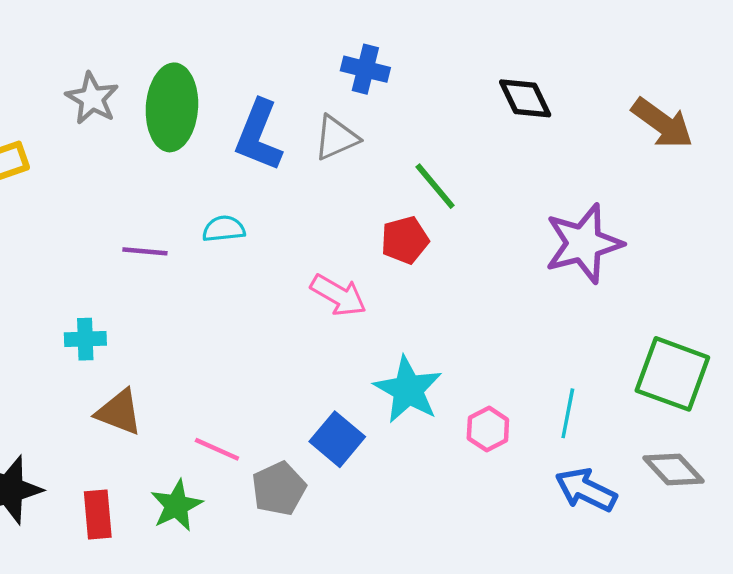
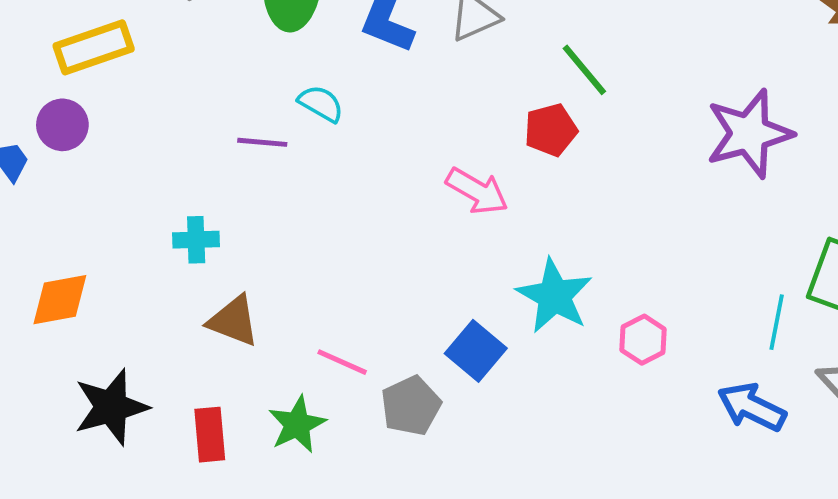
cyan semicircle: (224, 229) -> (321, 104), moved, turned 36
cyan line: (568, 413) -> (777, 322), moved

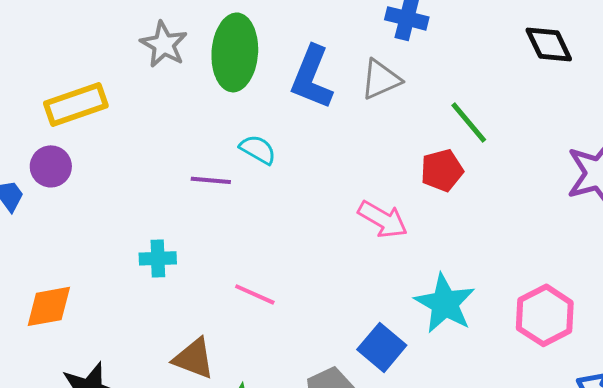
brown triangle: (233, 321) -> (194, 358), moved
pink hexagon: (643, 340) -> (545, 315), moved, size x1.5
pink line: (342, 362) -> (255, 294), moved

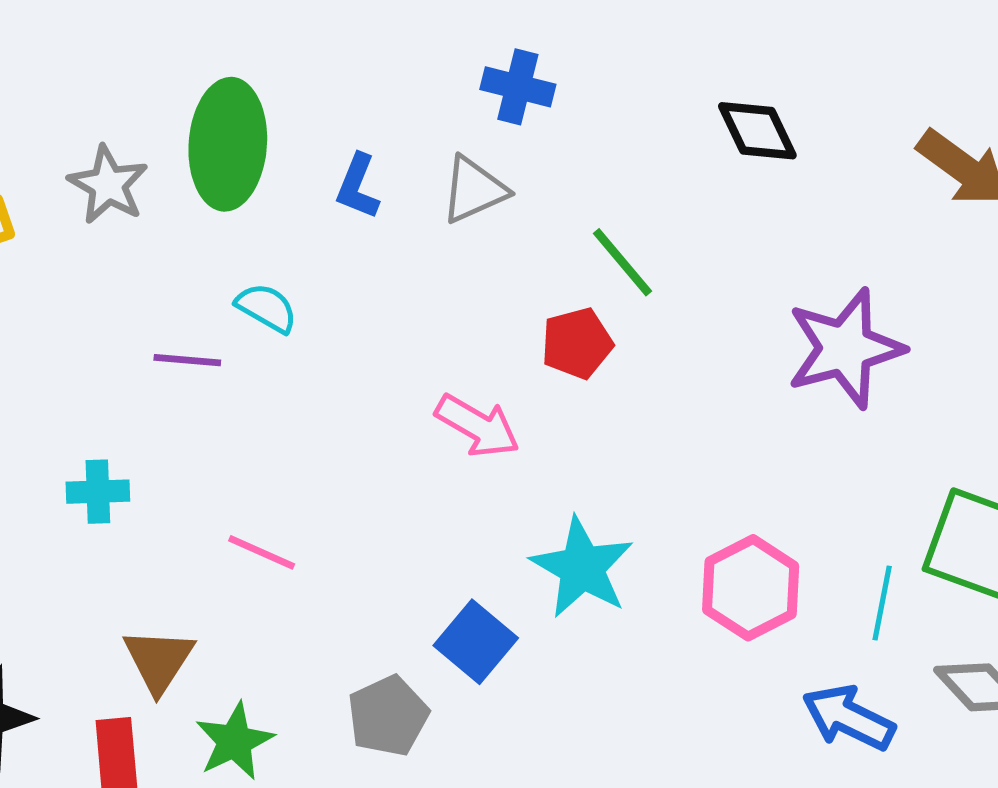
gray star: (164, 44) -> (108, 185), moved
blue L-shape: (312, 77) -> (358, 186), size x0.6
brown triangle: (194, 358) -> (159, 660), turned 42

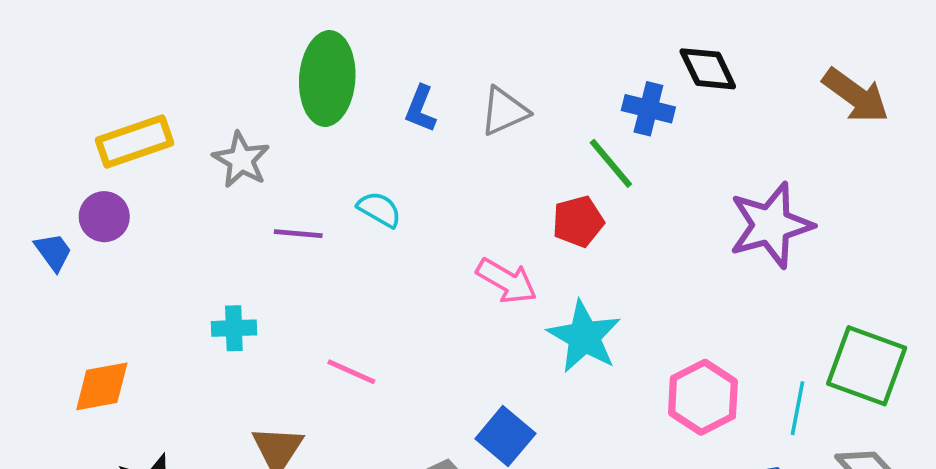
blue cross: (518, 87) -> (648, 109), moved
gray star: (108, 185) -> (241, 160), moved
cyan semicircle: (267, 308) -> (379, 209), moved
cyan star: (582, 568) -> (584, 337), moved

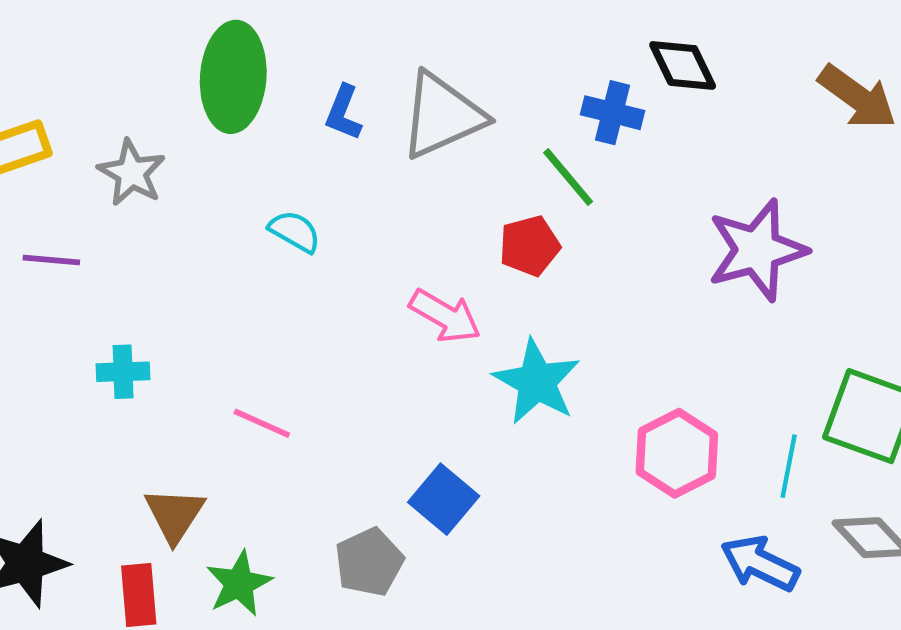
gray triangle: (504, 111) -> (442, 116), size x1.5
purple line: (298, 234) -> (51, 260), moved

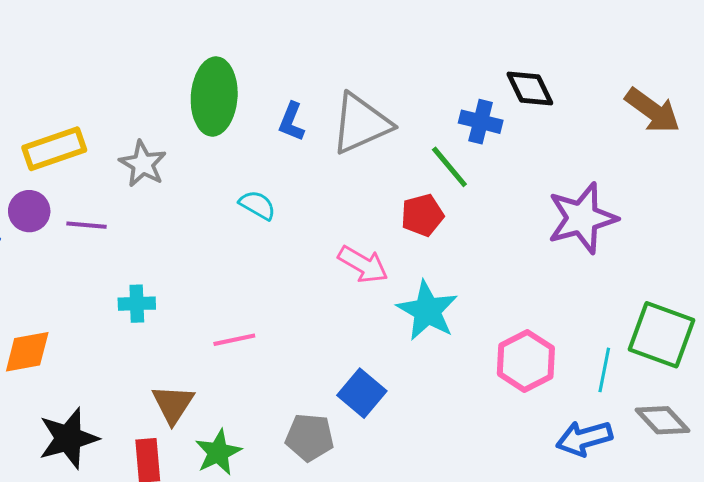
pink line: (262, 423) -> (234, 340), turned -36
gray pentagon: (369, 562) -> (310, 437), turned 30
blue arrow: (760, 563) -> (584, 438), turned -42

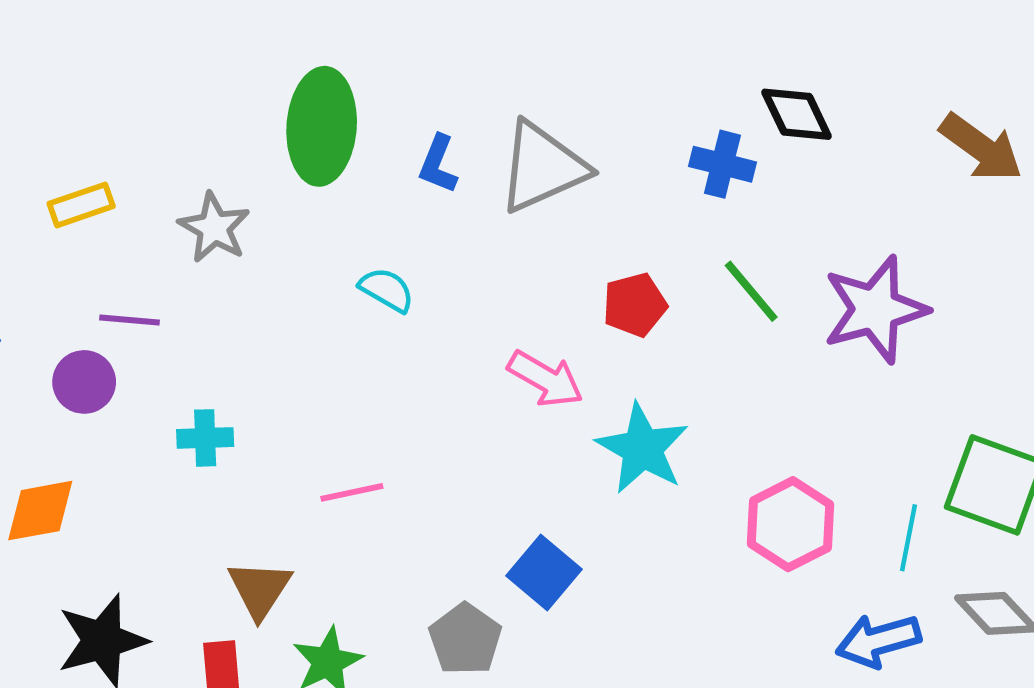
yellow rectangle: (54, 149) -> (81, 205), size x0.7
green line: (449, 167) -> (751, 291), moved
purple circle: (29, 211) -> (84, 382), moved
gray pentagon: (310, 437) -> (465, 639), turned 30

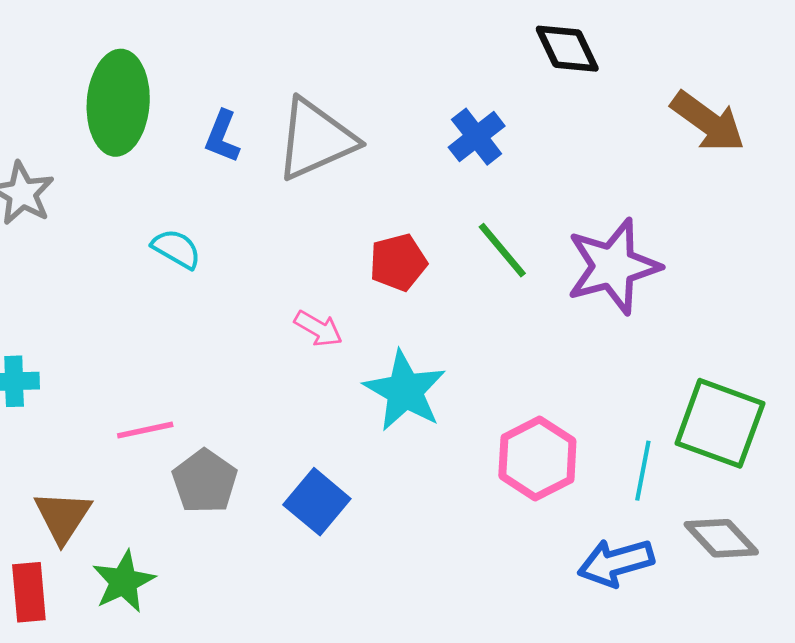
black diamond: (797, 114) -> (567, 49), moved
blue cross: (722, 164) -> (477, 137), turned 38
pink arrow: (545, 379) -> (318, 329), size x0.7
gray pentagon: (465, 639) -> (205, 481), moved

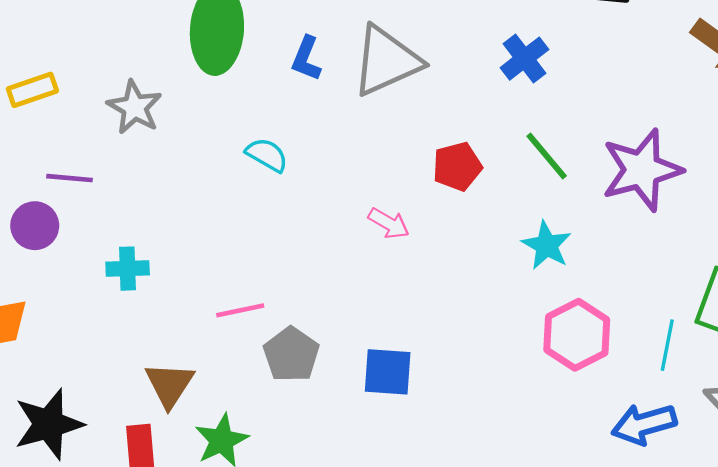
cyan star: (405, 391) -> (547, 245), moved, size x0.7
blue square: (317, 502) -> (388, 372), turned -36

